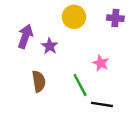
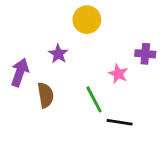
purple cross: (115, 18) -> (145, 54), moved
purple arrow: (25, 36) -> (20, 72), moved

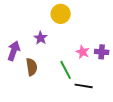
purple cross: (145, 54) -> (102, 52), moved

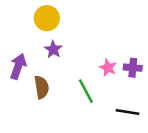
yellow circle: (61, 14) -> (47, 18), moved
black line: (84, 86) -> (128, 112), moved

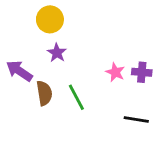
purple arrow: (18, 66) -> (19, 71), turned -75
green line: (86, 91) -> (76, 97), moved

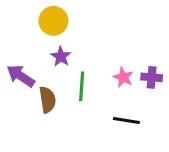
green line: (76, 97) -> (82, 86), moved, turned 32
black line: (136, 120) -> (126, 120), moved

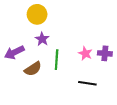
purple arrow: (21, 76) -> (14, 52), turned -60
brown semicircle: (47, 100) -> (33, 69), turned 66

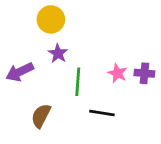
brown semicircle: (33, 69) -> (41, 116), moved, turned 150
black line: (87, 83) -> (102, 113), moved

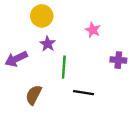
pink star: (117, 73) -> (93, 30), moved

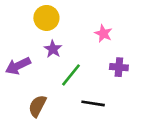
purple cross: (118, 60) -> (119, 67), moved
green line: (64, 67) -> (71, 75), turned 35

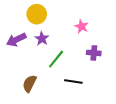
purple arrow: (18, 66) -> (16, 40), moved

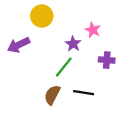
purple star: (42, 39) -> (73, 44), moved
brown semicircle: (30, 84) -> (52, 95), moved

